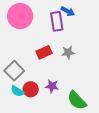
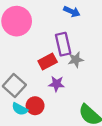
purple rectangle: (57, 21) -> (63, 44), moved
purple star: (52, 86) -> (57, 84), moved

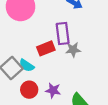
purple star: (57, 84) -> (53, 90), moved
cyan semicircle: (20, 109) -> (27, 65), moved

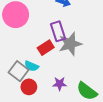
gray star: (73, 50) -> (70, 44), size x1.6
red circle: (29, 90) -> (29, 87), moved

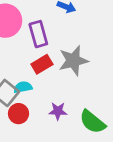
purple rectangle: (58, 31) -> (38, 34), moved
cyan semicircle: (32, 66) -> (23, 87), turned 144

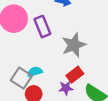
red rectangle: (42, 64) -> (75, 75), moved

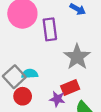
gray star: (74, 45) -> (77, 57), turned -30

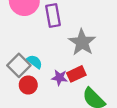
cyan semicircle: (30, 74) -> (35, 62), turned 42
purple star: (57, 99) -> (60, 78), moved

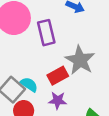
red rectangle: (76, 74) -> (58, 76), moved

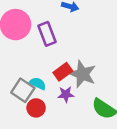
gray star: (80, 60) -> (83, 74), moved

